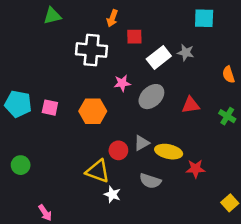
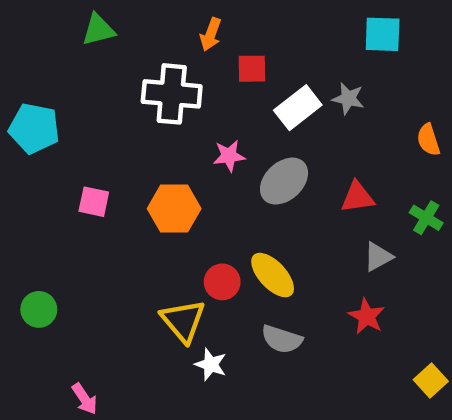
cyan pentagon: (18, 104) -> (34, 128), moved
gray triangle: (142, 143) -> (378, 257), moved
yellow ellipse: (169, 152) -> (273, 275), moved, turned 35
red star: (196, 169) -> (367, 316), turned 30
yellow triangle: (98, 171) -> (183, 321), turned 30

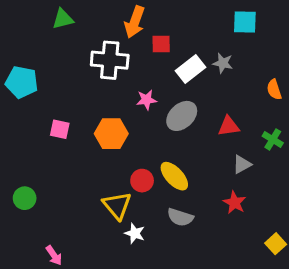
orange arrow: (211, 34) -> (135, 22), size x1.5

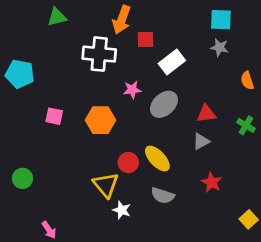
gray star: (223, 63) -> (220, 47), moved
gray triangle: (242, 164) -> (201, 141), moved

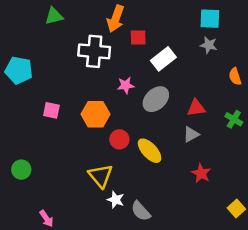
red circle: (128, 162) -> (119, 139), moved
gray semicircle: (163, 196) -> (141, 211), moved, turned 30

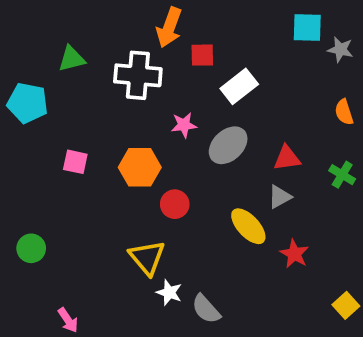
green triangle: (54, 16) -> (72, 59), moved
gray star: (209, 45) -> (340, 50), moved
yellow ellipse: (150, 151) -> (248, 226), moved

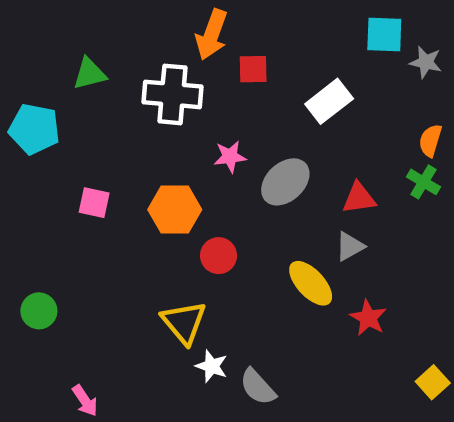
white rectangle: (239, 86) -> (329, 101), moved
orange semicircle: (344, 112) -> (430, 140), turned 35
green cross: (342, 175) -> (423, 182), moved

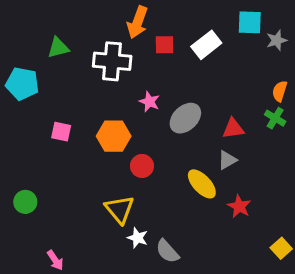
gray star: (426, 62) -> (277, 40), turned -30
white rectangle: (329, 101) -> (206, 45), moved
pink star: (230, 157) -> (149, 102), turned 30

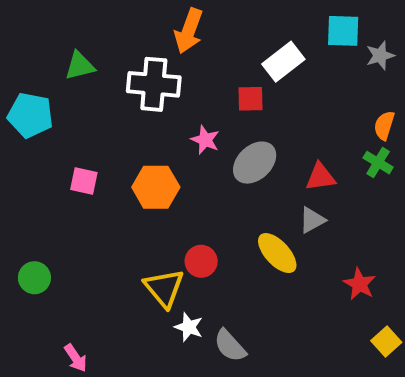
red square: (164, 45) -> (250, 99), moved
red circle: (142, 166) -> (201, 261), moved
red star: (239, 206) -> (360, 284), moved

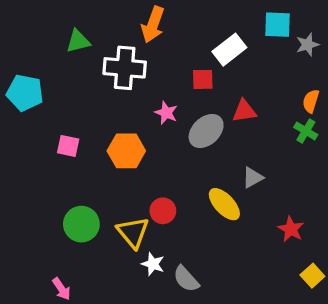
green triangle: (80, 66) -> (78, 41), moved
red triangle: (320, 177) -> (244, 111), moved
green circle: (34, 278) -> (81, 224), moved, size x1.4

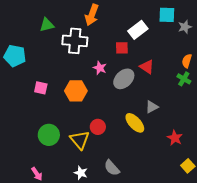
red triangle: (244, 111) -> (147, 67), turned 42
white star: (153, 264) -> (81, 173), moved

